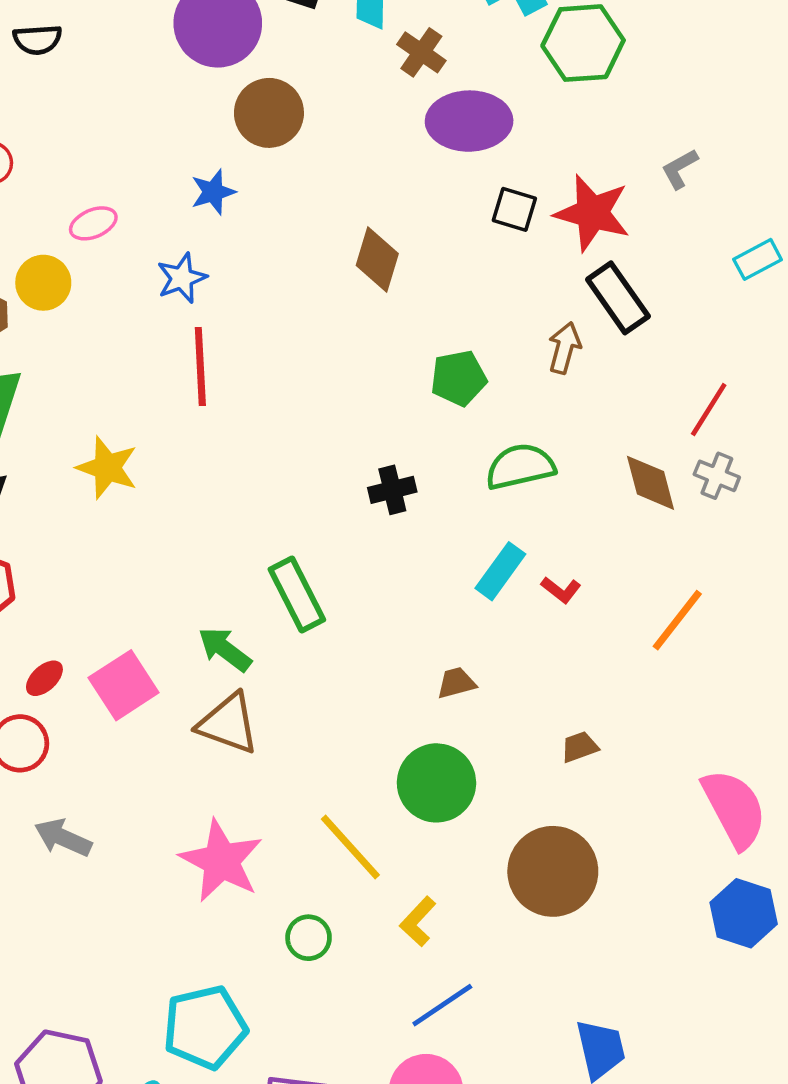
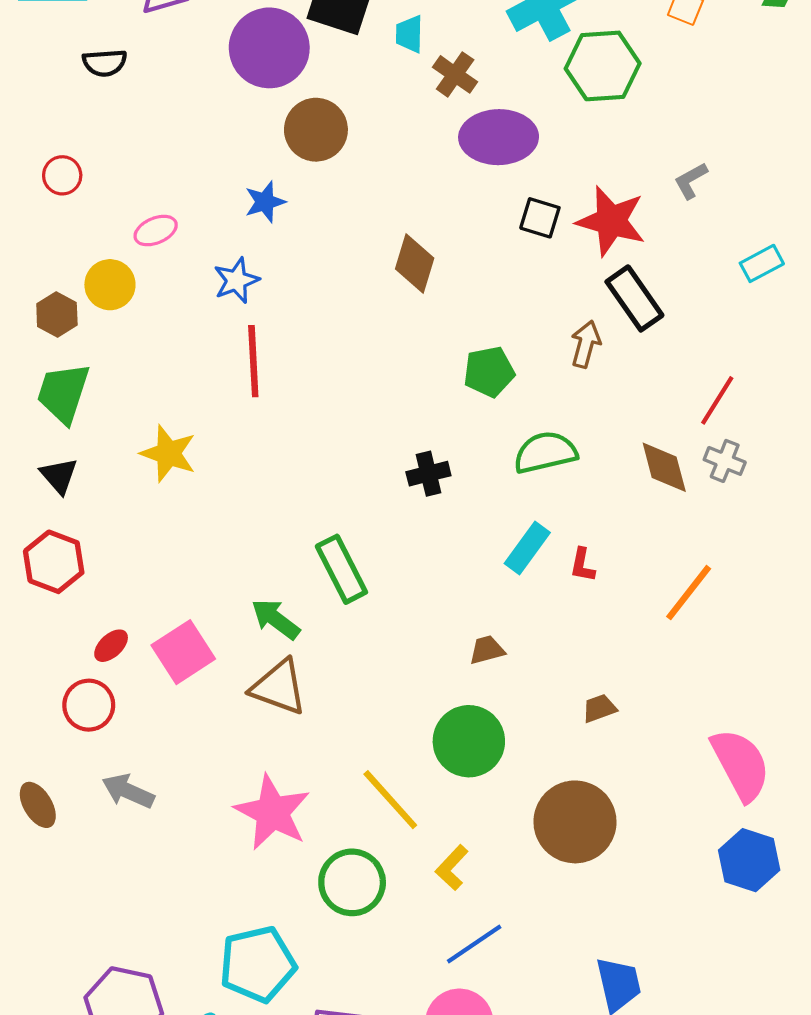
red L-shape: (561, 590) -> (582, 565), turned 63
green circle: (309, 938) -> (352, 882), size x1.6

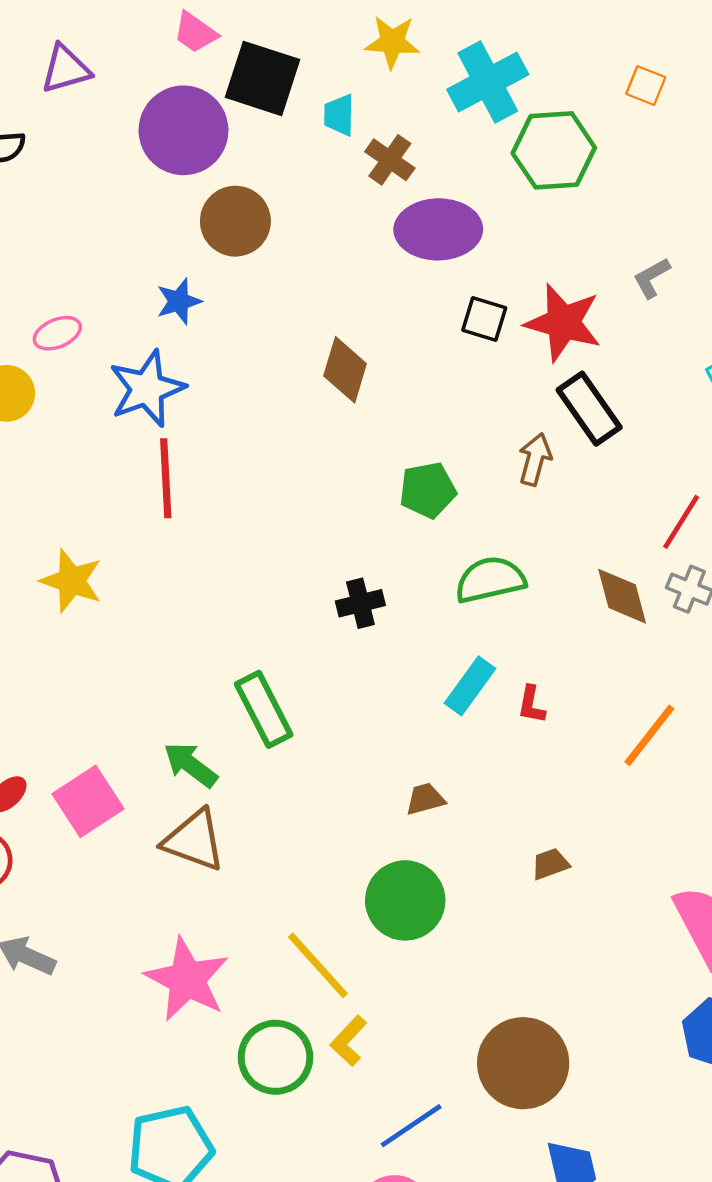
blue star: (236, 280) -> (147, 389), size x1.5
brown circle: (575, 822) -> (523, 1063), moved
yellow L-shape: (452, 868) -> (349, 1041), moved

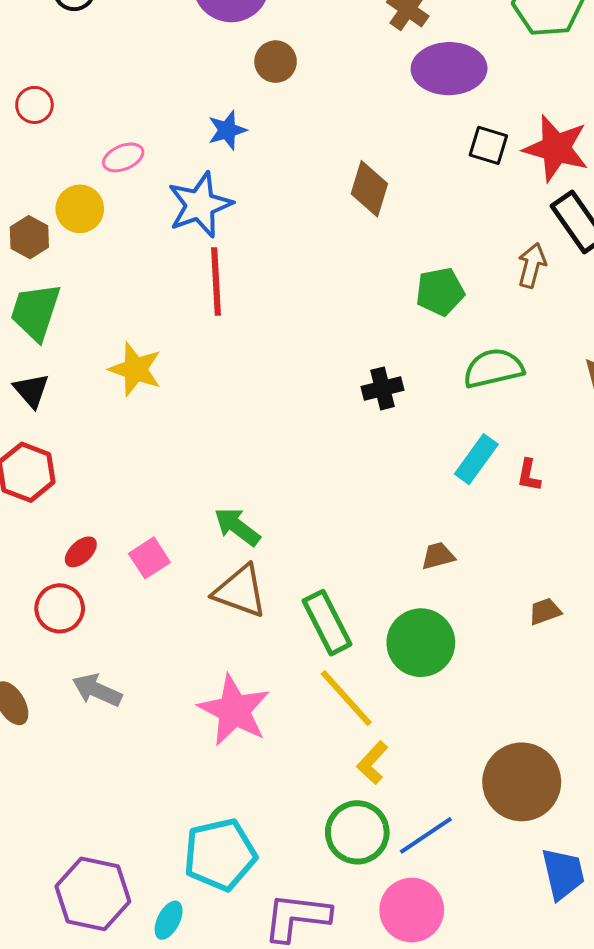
brown circle: (235, 221) -> (276, 62), size x0.7
green rectangle: (264, 709) -> (327, 623), moved
pink square: (88, 801) -> (149, 558), size x0.7
green circle: (275, 1057) -> (357, 832), moved

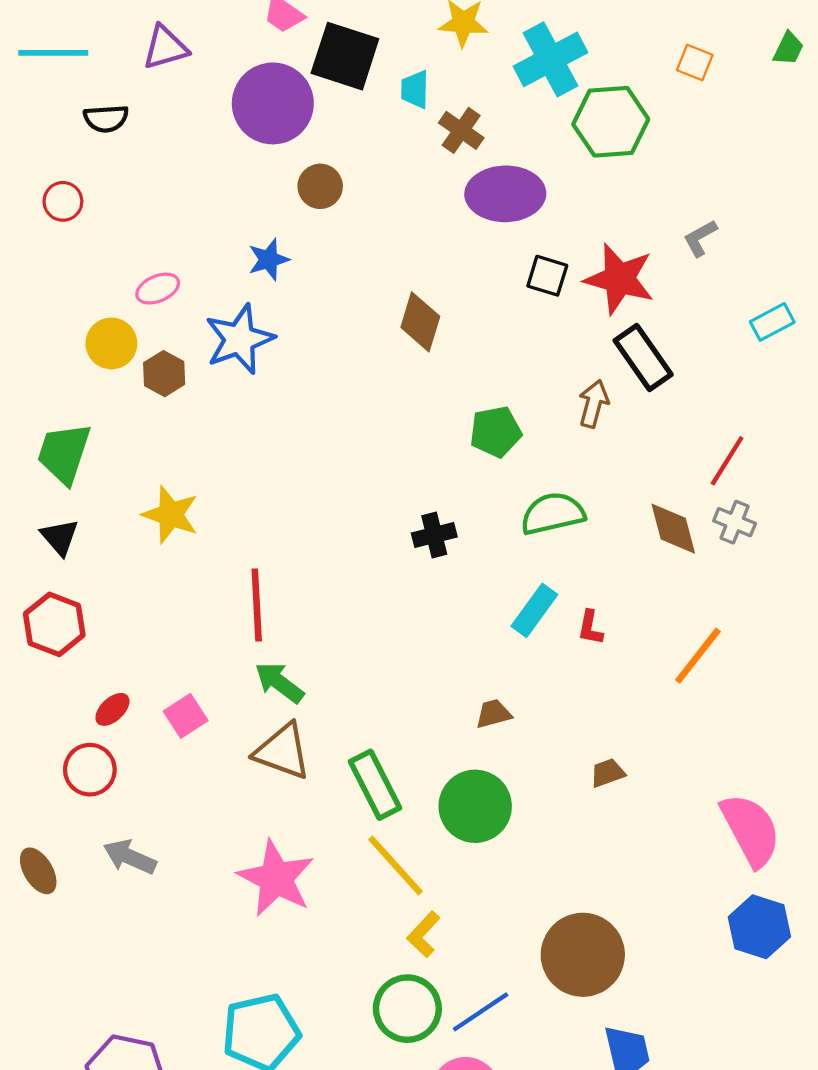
red circle: (34, 105) -> (63, 201), moved
brown hexagon: (29, 237) -> (164, 374), moved
red line: (216, 282) -> (257, 605), moved

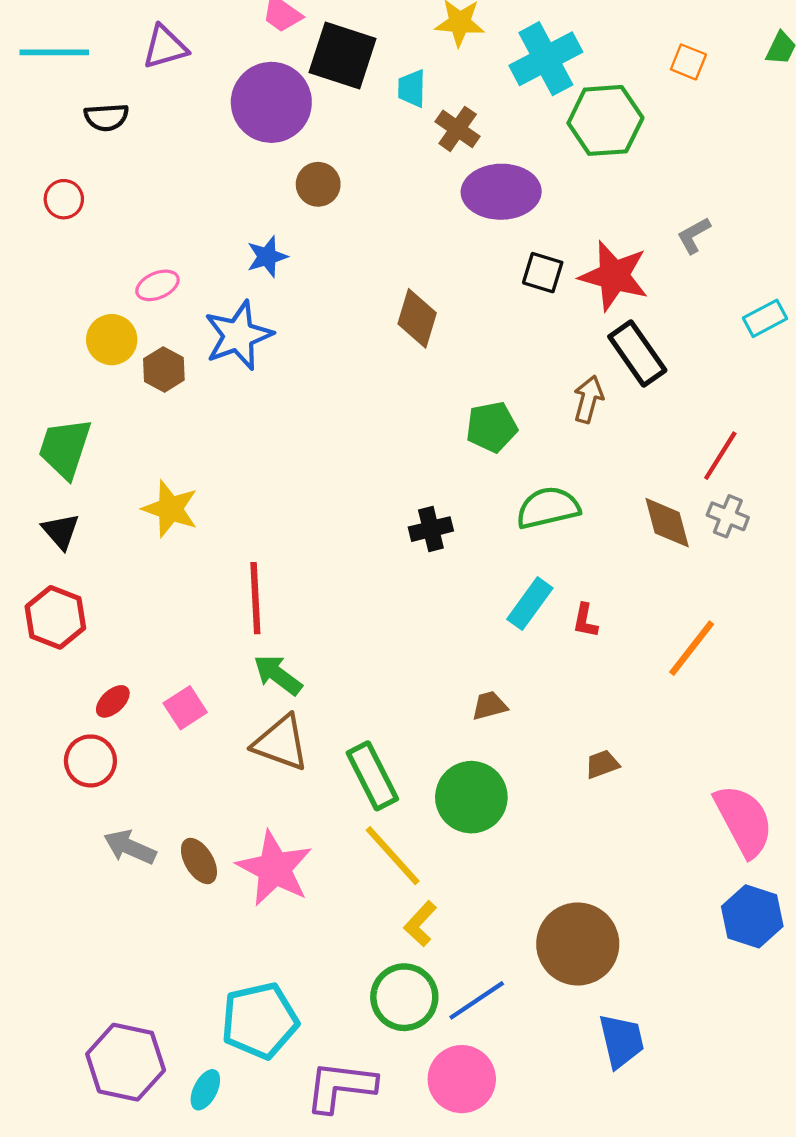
brown ellipse: (38, 871) -> (199, 861), moved

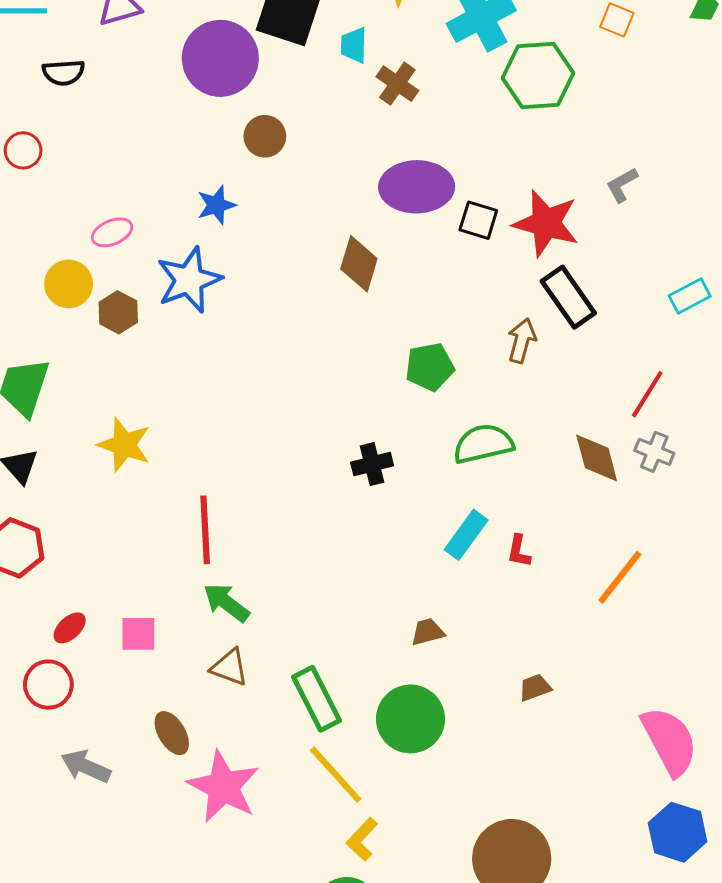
purple ellipse: (501, 192) -> (417, 187), moved
cyan rectangle: (765, 318) -> (690, 296), moved
pink square: (185, 708) -> (138, 634), turned 33
brown triangle: (281, 743) -> (229, 667), size x0.7
brown ellipse: (199, 861) -> (172, 733), moved

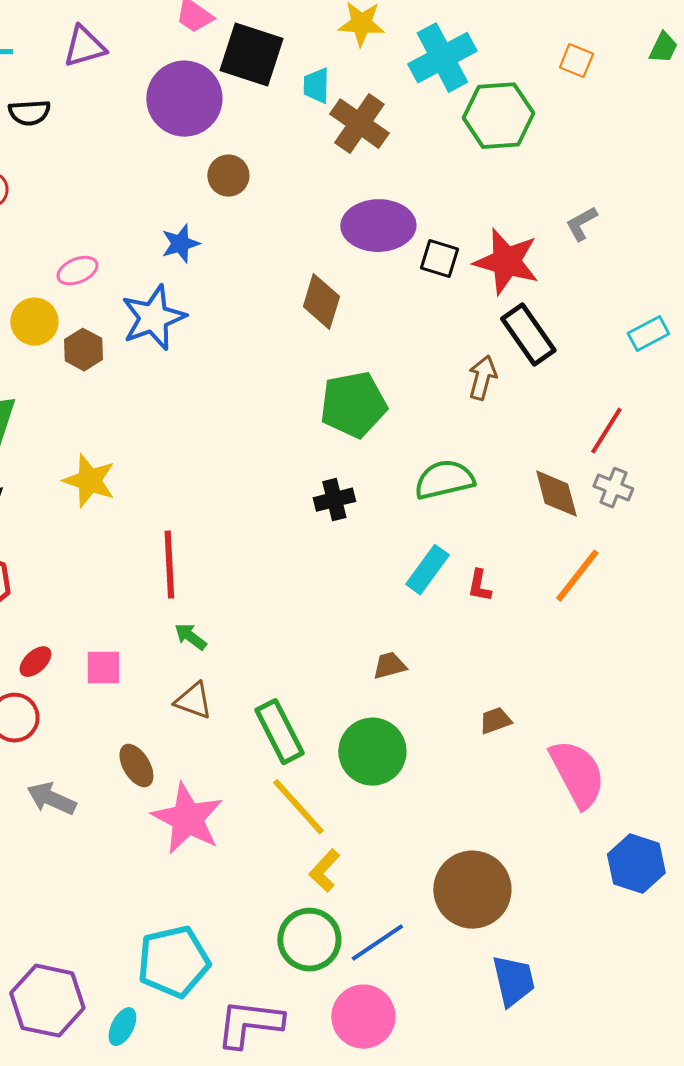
brown cross: (397, 84) -> (359, 124), size x1.4
green pentagon: (430, 367) -> (353, 405), moved, size x1.4
orange line: (620, 577) -> (577, 576), moved
green arrow: (226, 603) -> (190, 637), size x0.7
pink semicircle: (669, 741) -> (577, 774), moved

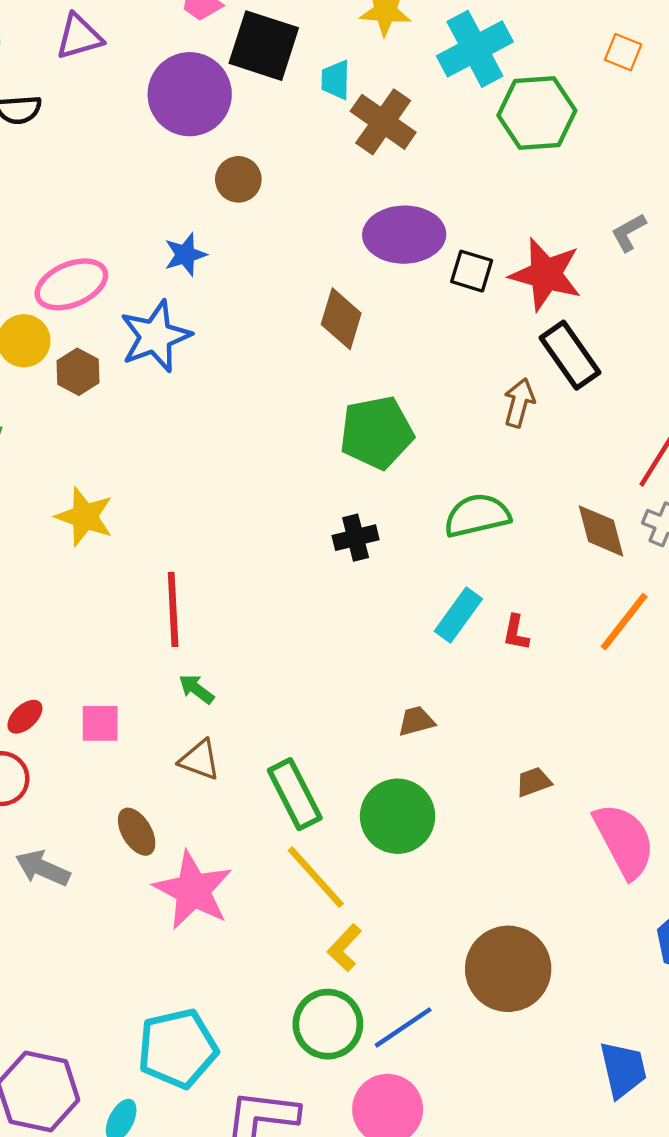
pink ellipse: (77, 271) -> (71, 284), size x1.6
blue trapezoid: (513, 981) -> (623, 1069), moved

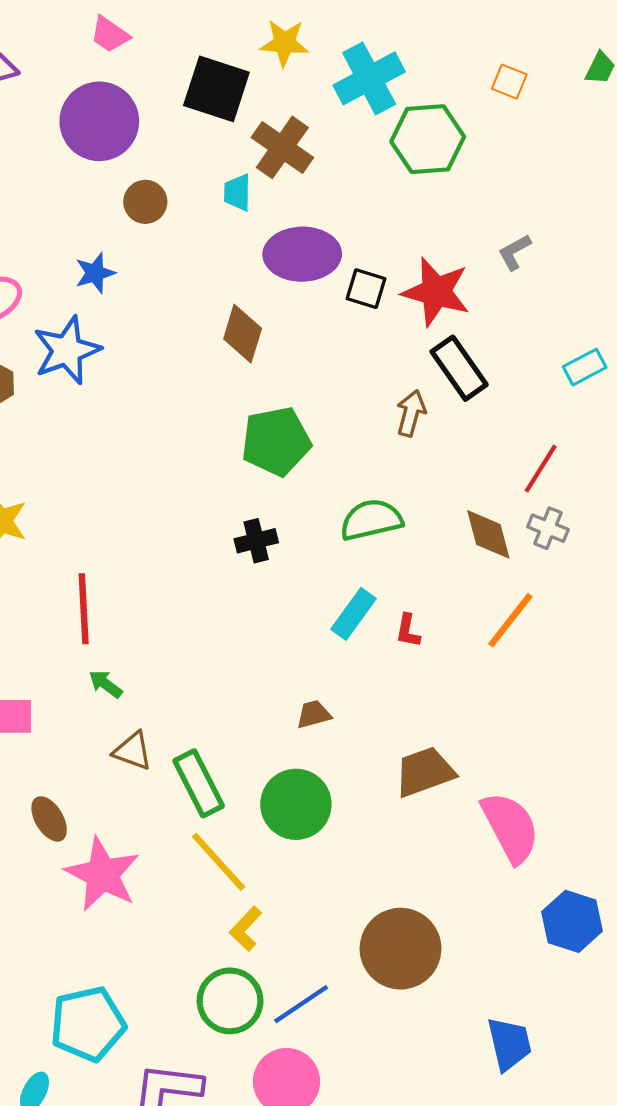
black square: (264, 46) -> (216, 89), moved
cyan trapezoid: (336, 80) -> (237, 192), moved
brown triangle: (200, 760) -> (133, 751), moved
brown trapezoid: (534, 782) -> (425, 772), size x1.8

